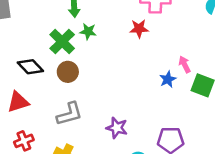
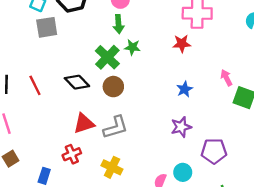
blue star: (168, 79) -> (184, 89), moved
red triangle: (18, 102) -> (84, 123), moved
purple star: (117, 128) -> (181, 127), moved, turned -30

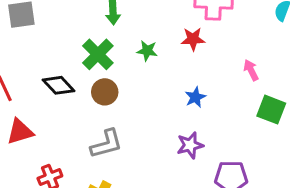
green star: (132, 47) -> (147, 51), moved
pink arrow: (226, 78) -> (251, 70), moved
red triangle: (84, 123) -> (20, 132), moved

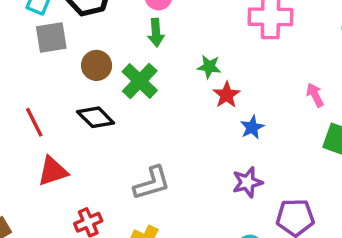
red star: (193, 39) -> (227, 95), moved, turned -30
green star: (147, 51) -> (209, 67), moved
brown circle: (105, 92) -> (97, 65), moved

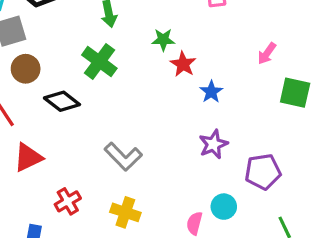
brown circle: (97, 65) -> (26, 69), moved
pink arrow: (315, 95) -> (267, 54), turned -110
gray L-shape: (152, 183) -> (123, 157), turned 69

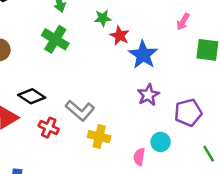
blue star: (211, 92) -> (143, 55), size x1.6
black diamond: (62, 101) -> (32, 96), moved
red cross: (68, 201) -> (49, 128), moved, turned -30
yellow cross: (125, 212) -> (99, 137), moved

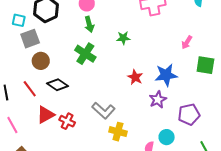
red star: (120, 36) -> (135, 77), moved
blue star: (143, 55) -> (166, 75), moved, turned 30
black diamond: (32, 96) -> (57, 85), moved
red cross: (49, 128) -> (67, 121), moved

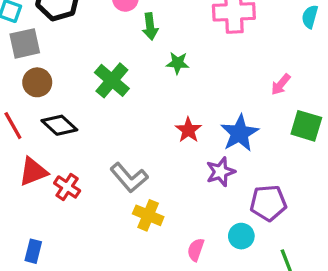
green arrow: (89, 24) -> (150, 26), moved
blue star: (166, 75) -> (240, 133), turned -30
cyan circle: (167, 137) -> (241, 236), moved

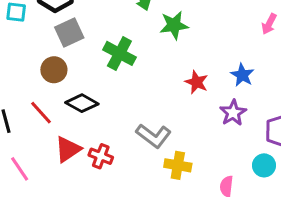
gray square: (25, 43) -> (69, 33), moved
green star: (178, 63) -> (174, 25), size x1.4
blue star: (240, 133) -> (242, 75), size x0.7

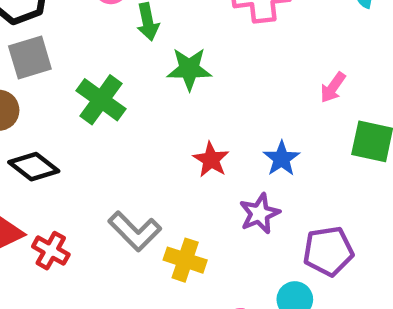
yellow cross: (178, 165) -> (185, 260), moved

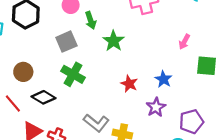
gray square: (30, 58) -> (66, 42), moved
green star: (189, 69) -> (113, 41), turned -30
green cross: (101, 100) -> (73, 74), moved

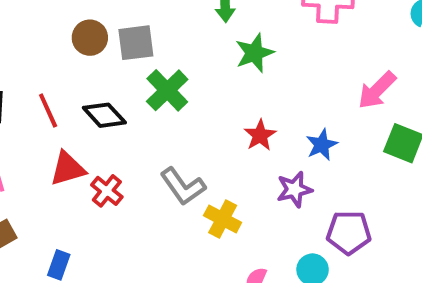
gray square: (66, 42) -> (136, 43), moved
pink arrow: (184, 42) -> (377, 90), size x1.5
brown circle: (23, 72) -> (90, 38), moved

